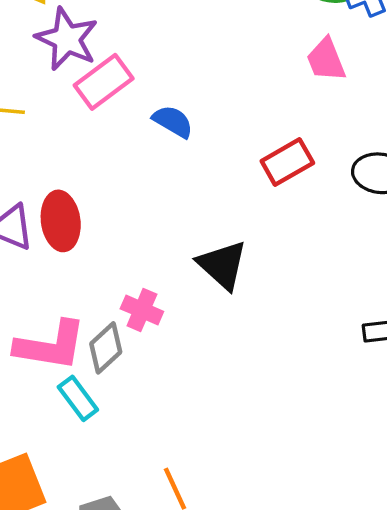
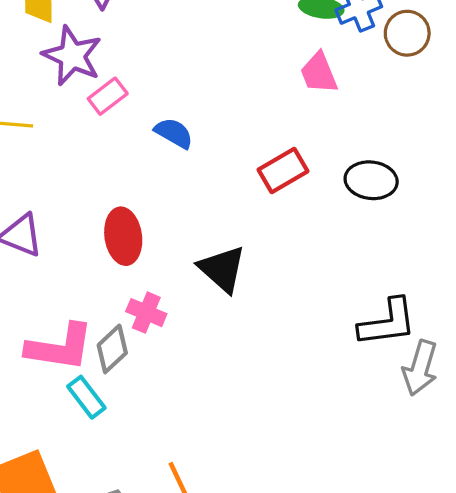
pink rectangle: (104, 82) -> (108, 96), size x0.7
red ellipse: (61, 221) -> (123, 236), moved

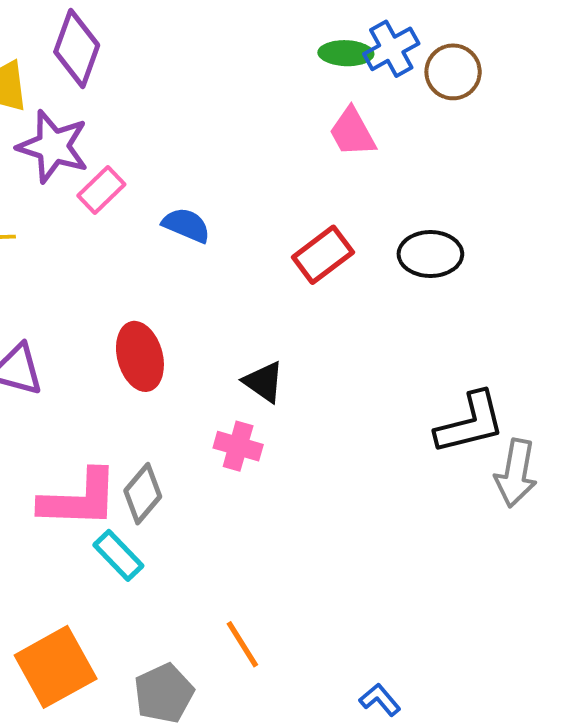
black triangle: (222, 269) -> (264, 382), size x0.7
pink cross: (146, 313) -> (238, 446), moved

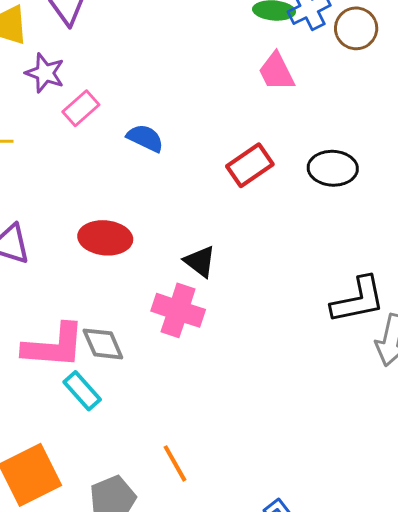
purple star: (53, 146) -> (45, 73), size x0.7
red ellipse: (140, 356) -> (105, 238), turned -72
pink cross: (238, 446) -> (178, 310), size x1.4
gray diamond: (143, 494) -> (103, 344), turned -66

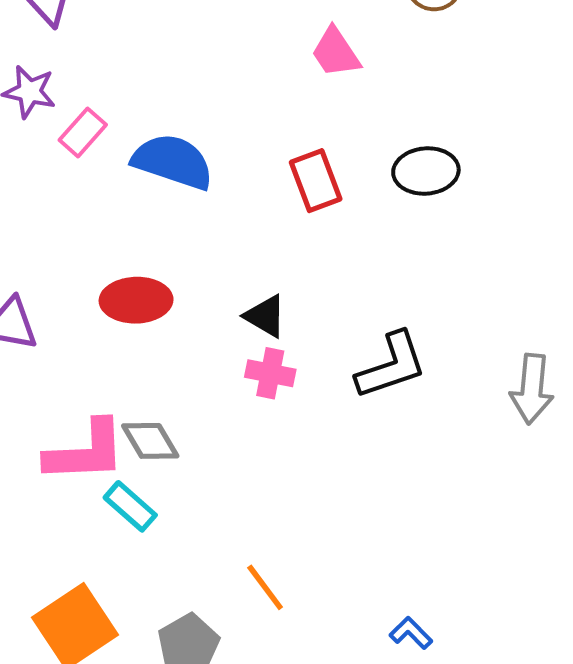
blue semicircle: (145, 138) -> (173, 162), size x1.6
red rectangle: (250, 165) -> (316, 181), turned -69
black L-shape: (358, 300) -> (391, 366), moved
pink cross: (178, 310) -> (270, 373), moved, size x0.7

